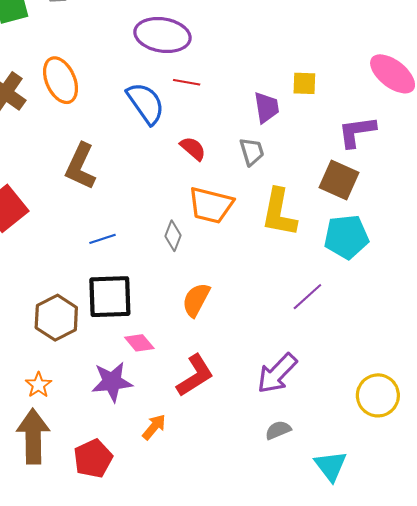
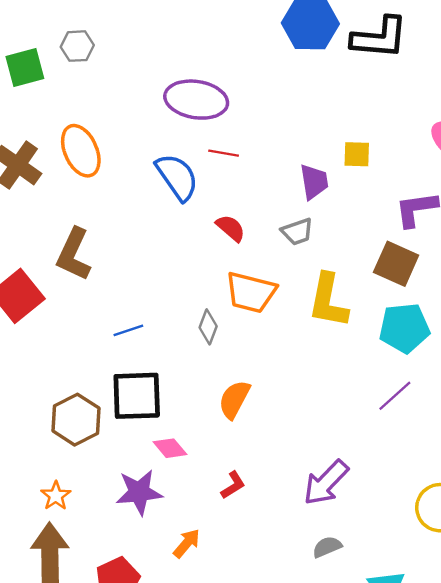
gray trapezoid: (252, 152) -> (297, 232), turned 88
brown L-shape: (80, 166) -> (74, 254), moved
purple line: (307, 297) -> (395, 396), moved
red L-shape: (195, 375) -> (233, 485), size x0.6

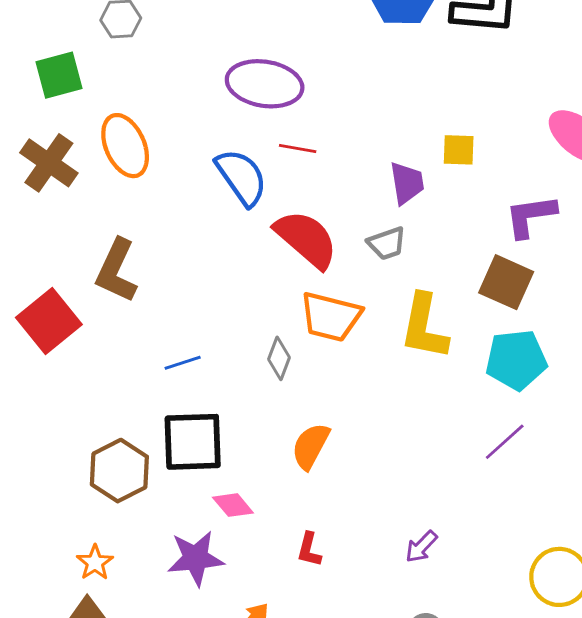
green square: (25, 67) -> (59, 75), moved
red semicircle: (231, 228) -> (306, 239), size x1.8
purple arrow: (326, 483) -> (421, 547), size x0.6
red L-shape: (233, 485) -> (309, 550), turned 136

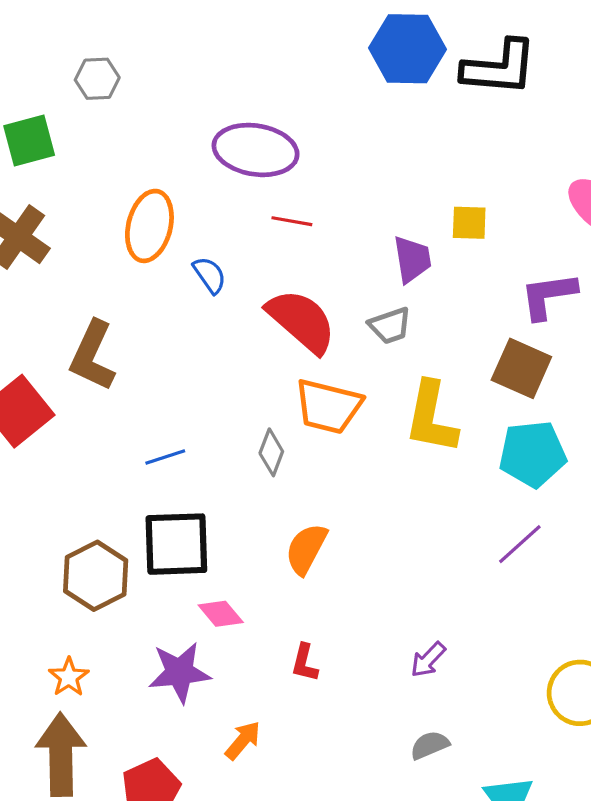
orange ellipse: (125, 146) -> (149, 226), moved, turned 38
blue semicircle: (242, 177) -> (210, 275), moved, size x0.6

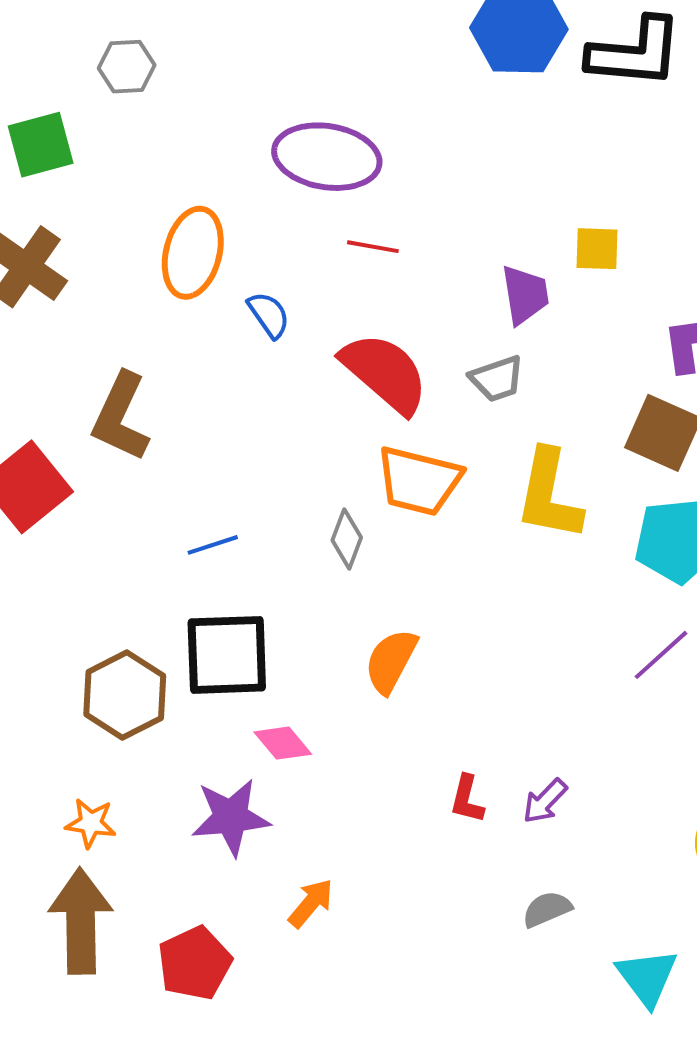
red L-shape: (305, 663) -> (467, 799), moved
orange star: (69, 677) -> (91, 823), turned -30

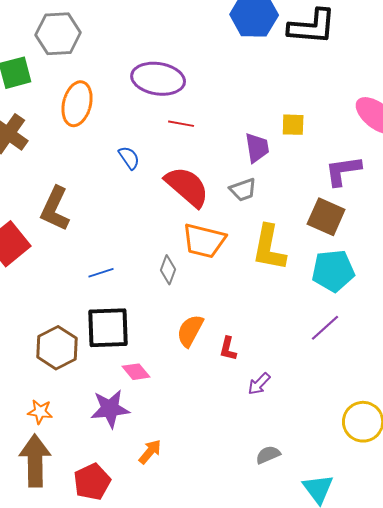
gray hexagon: (127, 67) -> (58, 34), size x1.6
orange ellipse: (193, 253) -> (77, 104), moved
red L-shape: (467, 799) -> (228, 349), moved
purple arrow: (545, 801) -> (259, 384), moved

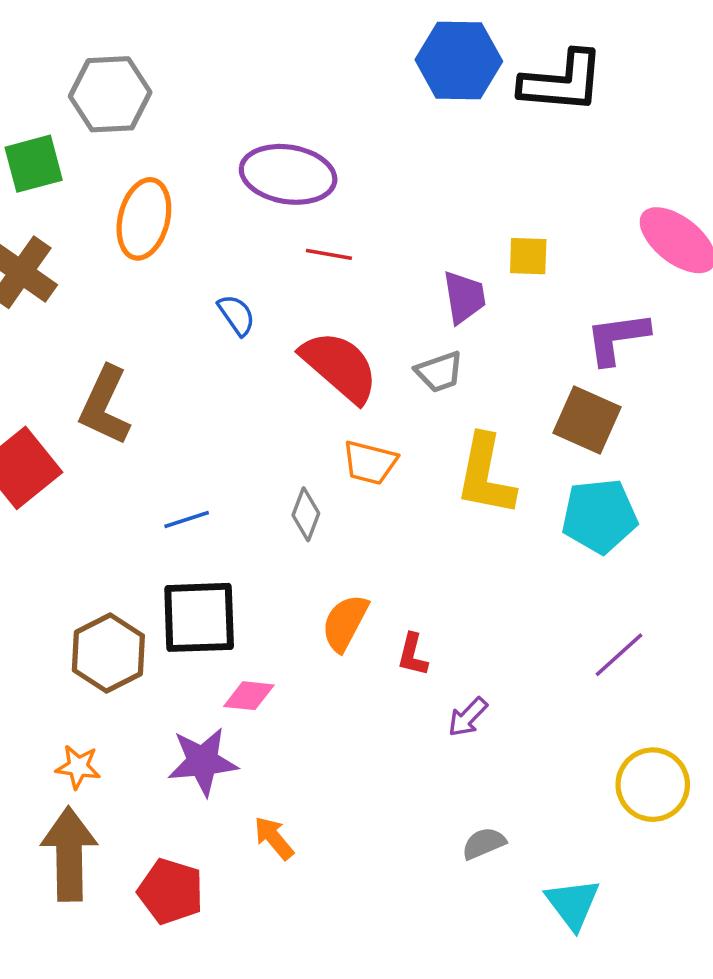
orange trapezoid: (204, 241) -> (370, 463), size x0.7
purple line: (325, 328) -> (619, 655), moved
pink diamond: (136, 372) -> (249, 696), turned -44
orange arrow: (150, 452) -> (274, 838), turned -80
red pentagon: (92, 482) -> (171, 891), turned -30

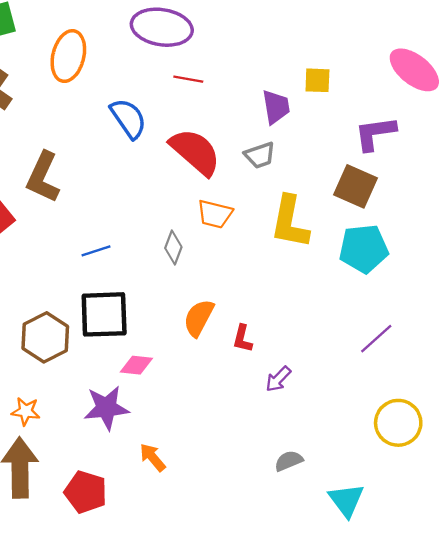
blue semicircle: (236, 315) -> (128, 118), size x1.5

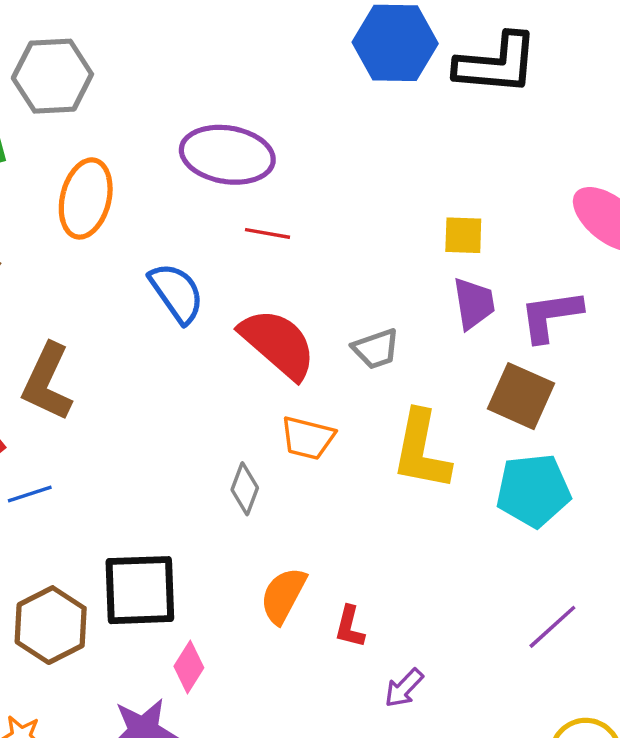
purple trapezoid: (276, 107) -> (474, 303), moved
blue line: (96, 251) -> (30, 494), moved
pink diamond: (136, 365) -> (189, 667), turned -64

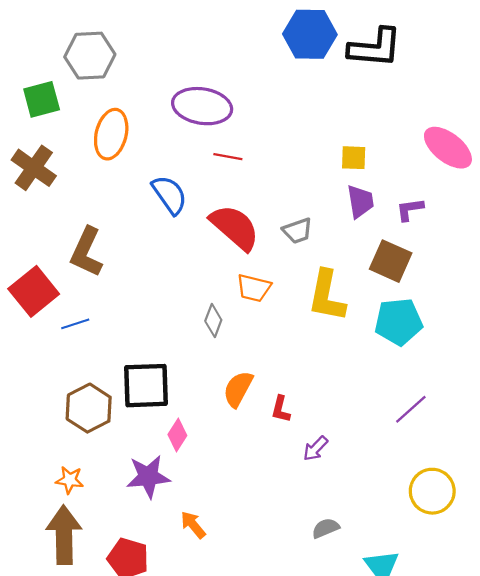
purple L-shape: (551, 316) -> (410, 209), size x0.7

